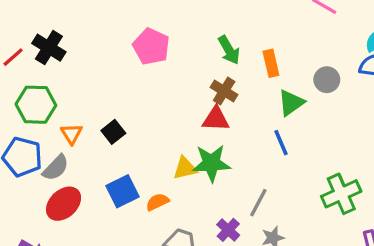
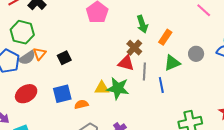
orange rectangle: (271, 63) -> (165, 37), turned 35
gray semicircle: (56, 168) -> (27, 58), moved
gray line: (258, 203) -> (144, 72), moved, turned -36

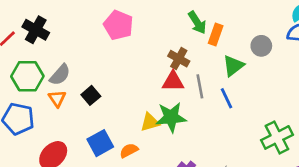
green arrow: (142, 24) -> (197, 23), moved
gray semicircle: (27, 58) -> (60, 75), moved

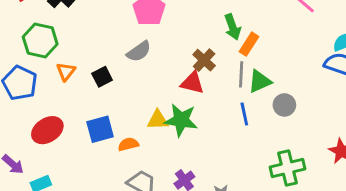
gray circle: (261, 46) -> (284, 105), moved
gray semicircle: (60, 75) -> (139, 51), moved
gray line: (200, 86) -> (241, 74), moved

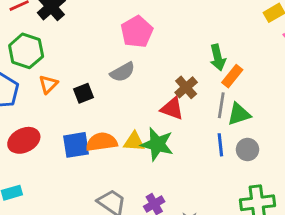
gray circle: (284, 105) -> (247, 150), moved
orange semicircle: (128, 144) -> (102, 142), moved, size x1.5

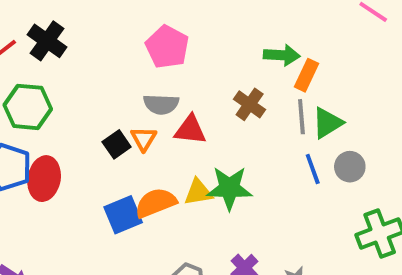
green arrow: (218, 58) -> (282, 55), turned -60
gray semicircle: (122, 72) -> (161, 104), turned 45
orange triangle: (48, 84) -> (144, 139), moved
red triangle: (172, 109) -> (190, 130), moved
red ellipse: (24, 140) -> (44, 179), moved, turned -40

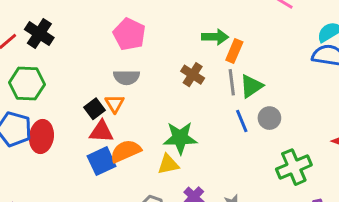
red triangle: (190, 130) -> (101, 132), moved
yellow triangle: (198, 192) -> (168, 164), moved

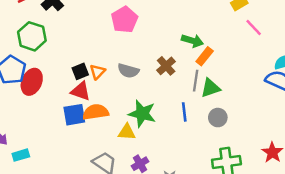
gray semicircle: (127, 77) -> (128, 71), moved
blue line: (242, 121) -> (184, 112), moved

